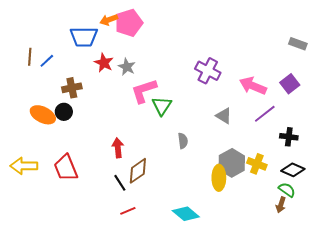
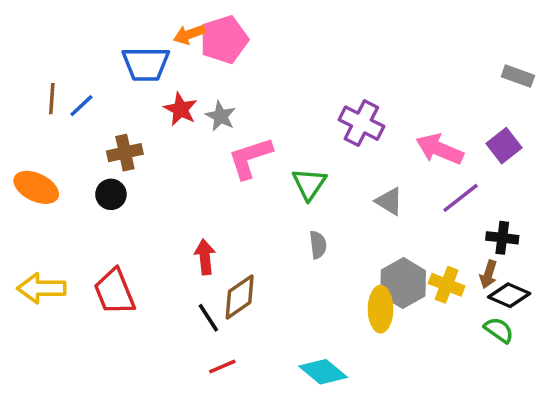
green triangle: (162, 106) -> (309, 184), moved
orange ellipse: (43, 115) -> (36, 187), moved
brown arrow: (281, 205) -> (488, 274), moved

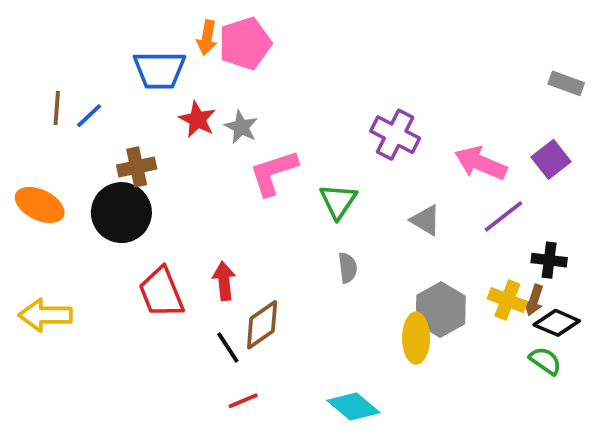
orange arrow: (189, 34) -> (207, 38), turned -60
black circle: (111, 194) -> (121, 213), size x1.8
yellow cross: (447, 285) -> (507, 300), moved
red trapezoid: (114, 292) -> (161, 292), moved

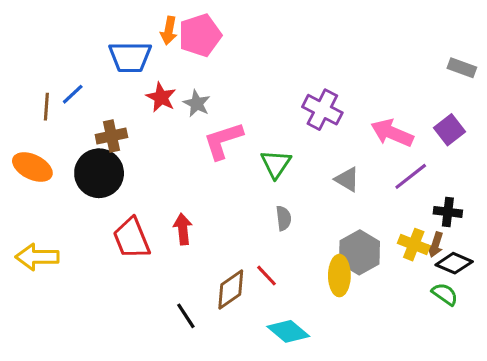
brown line: (57, 108) -> (46, 107), moved
brown diamond: (262, 325) -> (231, 290), moved
black line: (228, 348) -> (186, 316), moved
red line: (243, 401) -> (266, 276), moved, turned 70

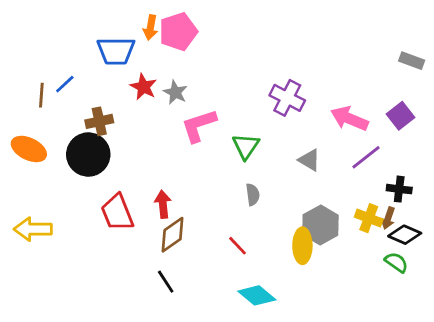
brown diamond: (231, 290) -> (173, 235), moved

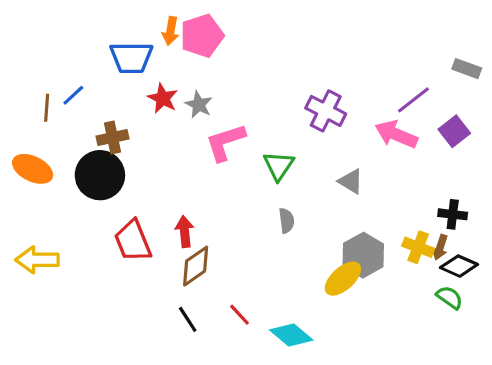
purple line: (366, 157) -> (413, 100), moved
red line: (237, 246) -> (239, 315), moved
yellow ellipse: (302, 246) -> (343, 279), turned 48

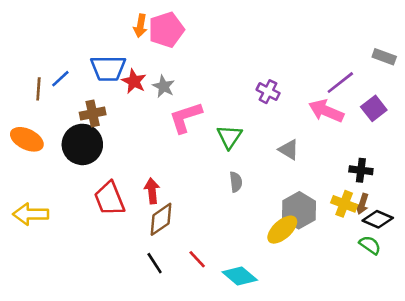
blue trapezoid: (131, 58) -> (108, 68), moved
purple cross: (326, 111) -> (268, 92), size x0.7
black cross: (453, 214) -> (361, 170), moved

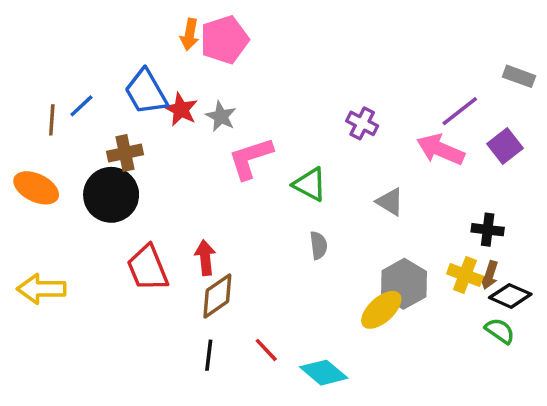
blue trapezoid: (108, 68) -> (146, 92), turned 60
green triangle: (229, 137) -> (310, 184), turned -36
black line: (155, 263) -> (209, 355), turned 40

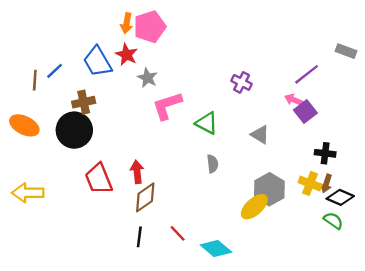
red star: (181, 109) -> (127, 55), moved
purple square: (505, 146) -> (305, 111), moved
pink arrow: (441, 150) -> (294, 100), size x0.6

